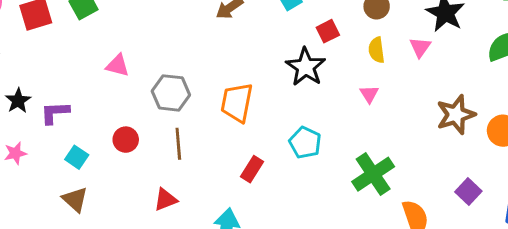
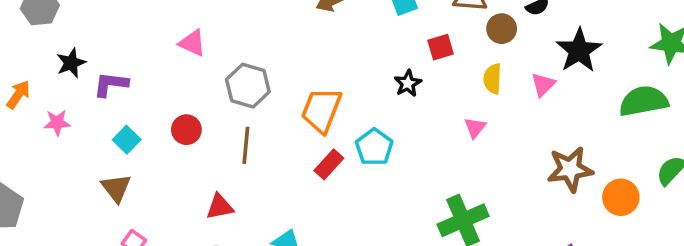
black star: (306, 67) -> (408, 83), size x0.6
cyan pentagon: (305, 143) -> (374, 147), moved
red rectangle: (252, 169) -> (329, 164), moved

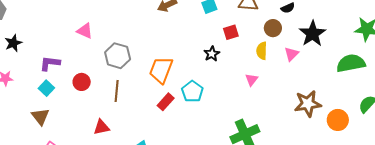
brown circle: (502, 29) -> (273, 28), moved
purple L-shape: (111, 84) -> (50, 63), moved

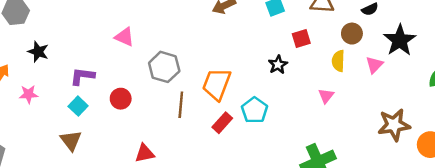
black star: (13, 43) -> (38, 52), turned -30
brown line: (117, 91) -> (181, 105), moved

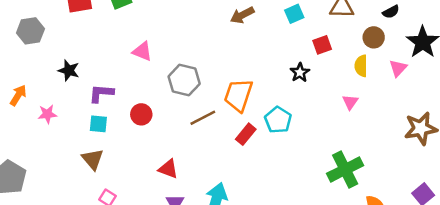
black star: (38, 52) -> (69, 70), moved
brown line: (181, 105) -> (203, 118), turned 60
cyan square: (78, 106) -> (98, 124), turned -36
red triangle: (145, 153) -> (168, 169), turned 35

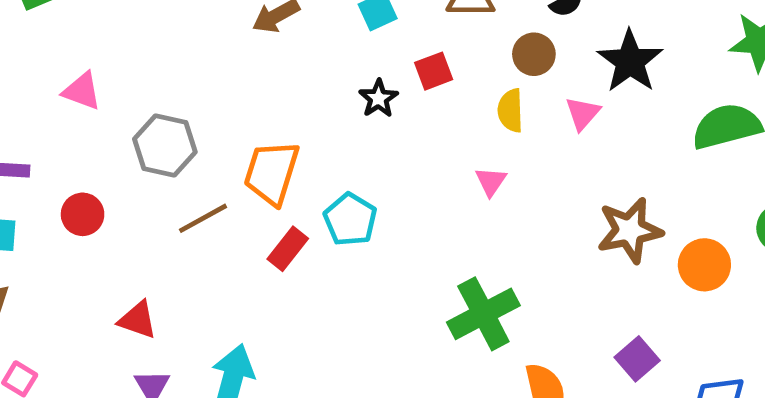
black star: (300, 72) -> (378, 98), moved

